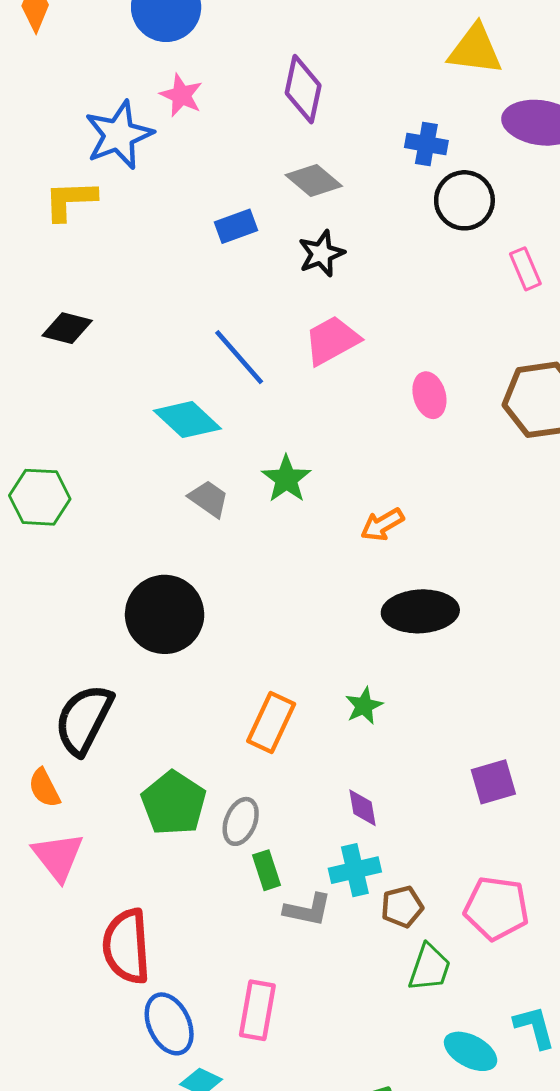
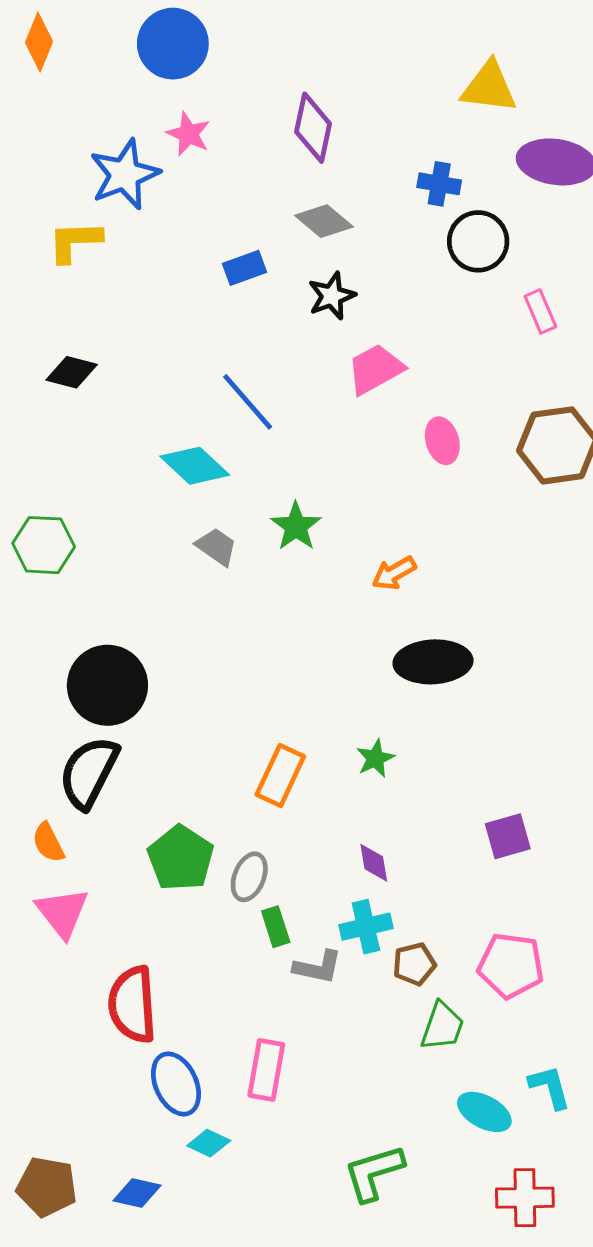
pink trapezoid: (332, 340) -> (375, 369), moved
black circle: (165, 614) -> (107, 685), moved

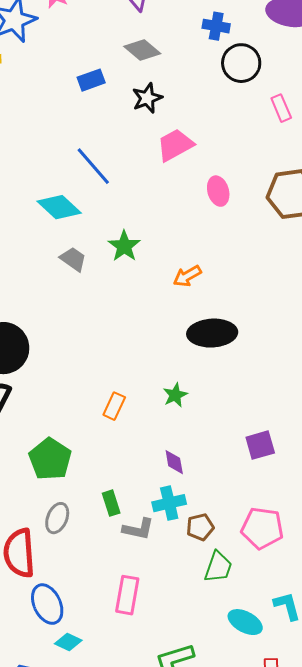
orange rectangle: (280, 776) -> (114, 406), size x0.7
gray ellipse: (249, 877) -> (57, 518), moved
pink rectangle: (266, 1070) -> (127, 595), moved

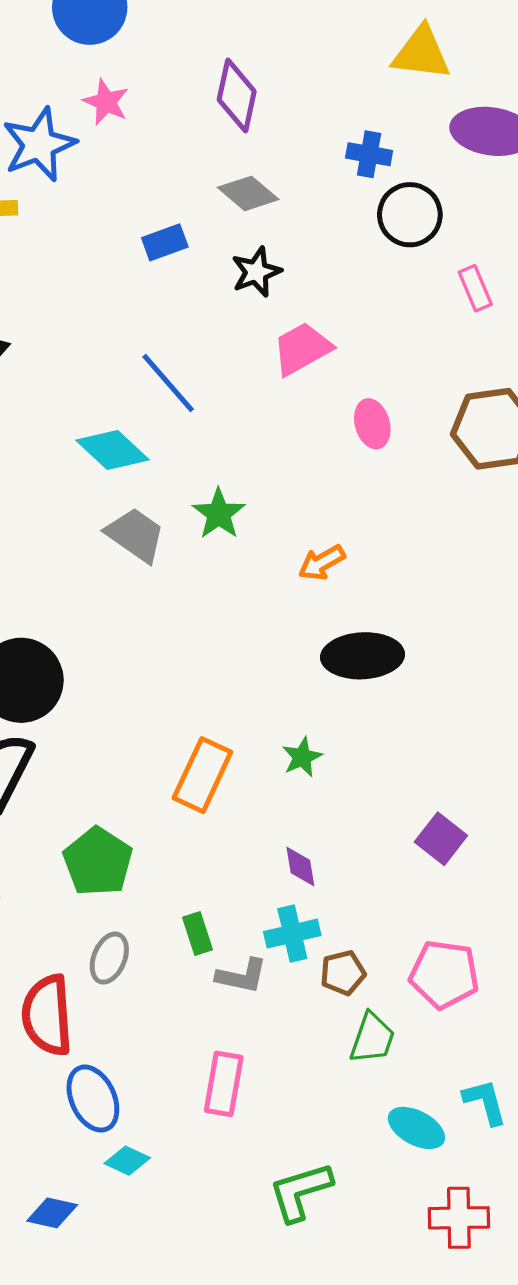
gray trapezoid: (73, 259) -> (135, 535), size x1.4
orange rectangle: (114, 406) -> (202, 775), size x1.6
purple square: (260, 445) -> (441, 839), turned -36

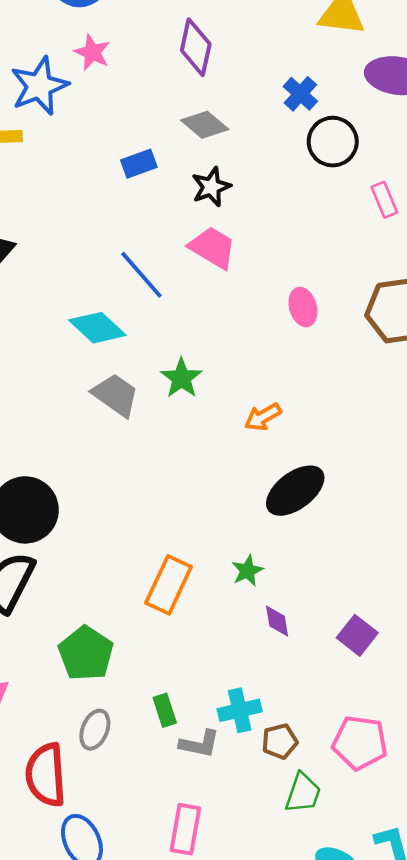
blue cross: (369, 154) -> (300, 94), turned 32
pink trapezoid: (302, 349) -> (212, 248), moved, turned 60
black ellipse: (363, 656) -> (295, 491), turned -34
purple diamond: (300, 867) -> (277, 621), moved

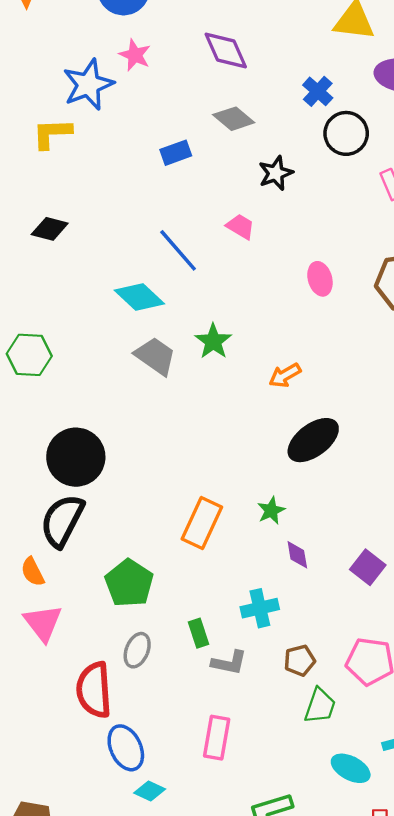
purple diamond: (196, 47) -> (226, 51), turned -36
black star: (211, 187) -> (276, 173), moved
pink trapezoid: (212, 248) -> (240, 227), size x0.7
cyan cross: (240, 710) -> (260, 608), moved

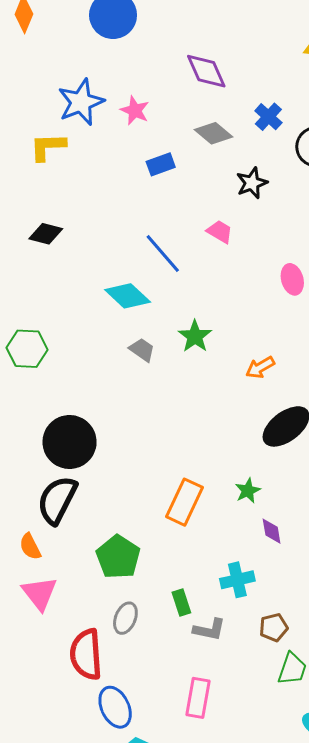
pink star: (135, 55) -> (135, 110), moved
blue cross: (318, 91) -> (268, 117), moved
gray trapezoid: (155, 356) -> (142, 350), size x0.7

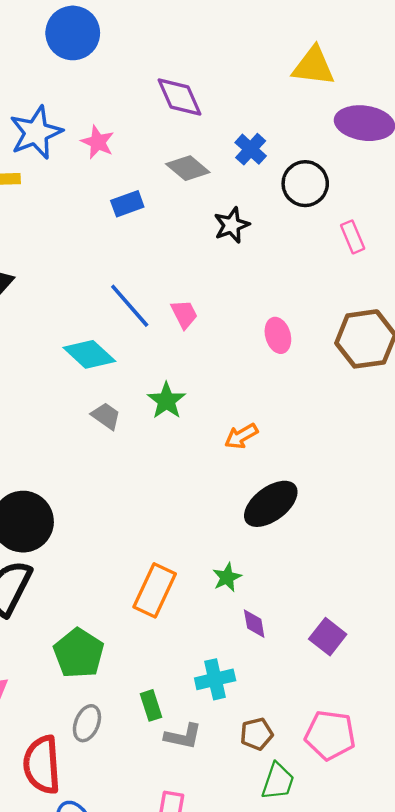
pink trapezoid: (220, 232) -> (184, 314), moved, turned 32

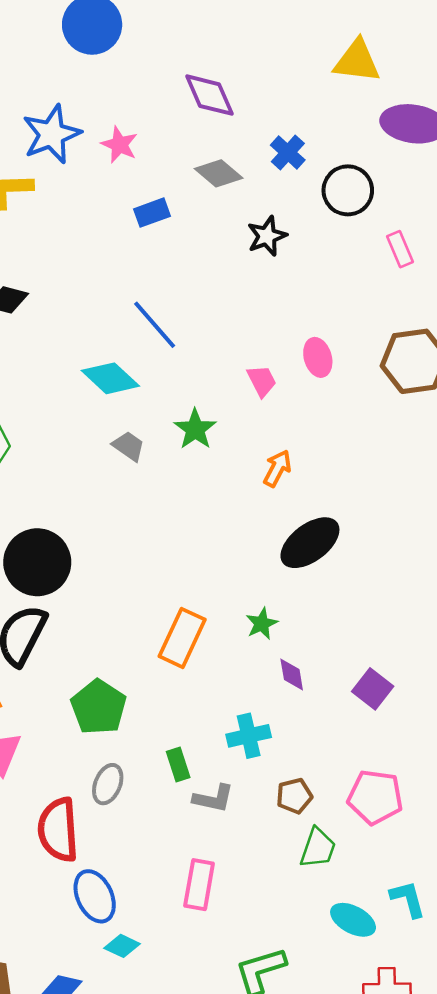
pink trapezoid: (184, 314) -> (262, 381), moved
orange arrow: (241, 436) -> (277, 468), turned 148

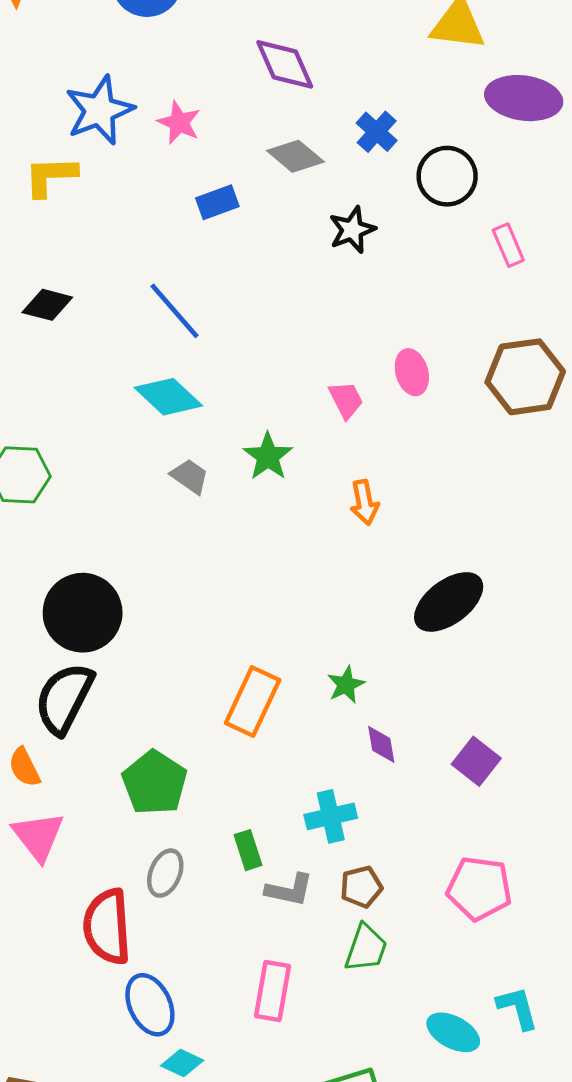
blue line: (155, 325) -> (174, 311), moved
orange arrow: (277, 468) -> (364, 502), turned 141
black ellipse: (310, 543) -> (449, 602), moved
brown pentagon: (294, 796) -> (361, 887), moved
green trapezoid: (318, 848) -> (366, 948), moved

